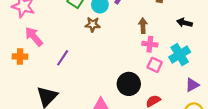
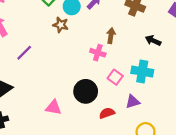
pink cross: (150, 44) -> (98, 53), moved
cyan cross: (180, 55) -> (142, 71), turned 30
purple triangle: (192, 85) -> (133, 102), moved

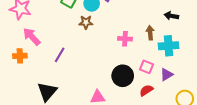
brown arrow: (111, 36) -> (150, 33), moved
pink square: (115, 77) -> (147, 67), moved

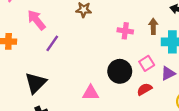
pink arrow: (32, 37) -> (36, 20), moved
pink square: (147, 67) -> (147, 63), turned 32

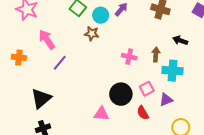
red semicircle: (145, 89) -> (143, 113), turned -96
pink triangle: (91, 93) -> (101, 114), moved

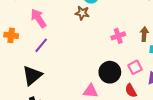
pink cross: (129, 57) -> (118, 36), turned -32
purple line: (60, 63) -> (41, 45), moved

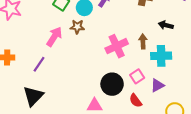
pink arrow: (38, 18) -> (54, 37), moved, turned 72
pink cross: (118, 36) -> (117, 46), size x1.5

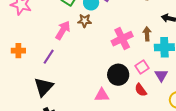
purple triangle: (157, 85) -> (161, 75), turned -32

